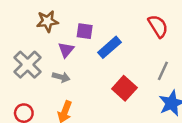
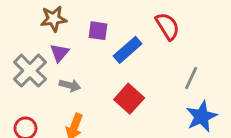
red semicircle: (158, 26) -> (167, 26), moved
purple triangle: (66, 50) -> (60, 53), moved
red square: (124, 88) -> (129, 99), moved

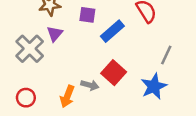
gray arrow: (70, 85) -> (90, 85), moved
blue star: (202, 116) -> (154, 86), moved

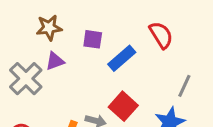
purple triangle: (55, 34) -> (55, 61), turned 30

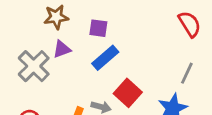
red semicircle: (161, 35) -> (190, 24), moved
blue rectangle: (122, 58) -> (105, 58), moved

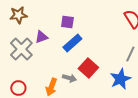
brown star: (56, 17) -> (18, 15), moved

